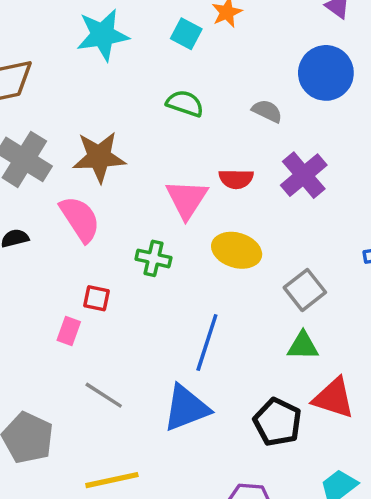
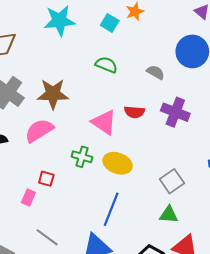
purple cross: (304, 175) -> (175, 112), turned -32
pink triangle: (187, 199) -> (104, 122), turned -32
pink semicircle: (80, 219) -> (39, 130), turned -92
yellow ellipse: (237, 250) -> (118, 163), moved

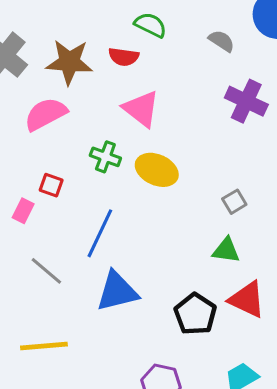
red semicircle: (134, 112) -> (124, 57), moved
gray square: (172, 181) -> (234, 202), size x0.7
blue line: (111, 209) -> (100, 233), moved

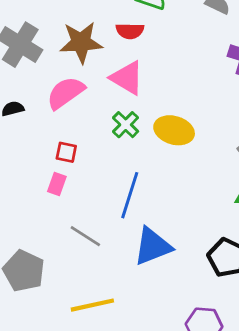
pink triangle: (141, 109) -> (127, 78), moved
green cross: (105, 157) -> (126, 125), turned 32
red square: (51, 185) -> (66, 152), moved

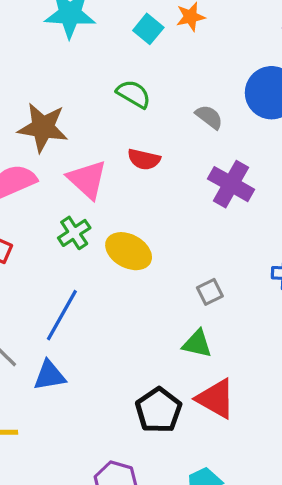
red semicircle: (130, 31) -> (144, 159), moved
blue triangle: (153, 246) -> (49, 375), moved, size x0.7

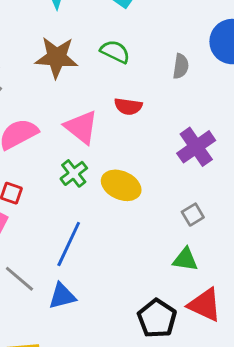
gray semicircle: (209, 117) -> (181, 66), turned 65
brown star: (43, 127) -> (57, 57), moved
purple cross: (231, 184) -> (196, 147), moved, turned 30

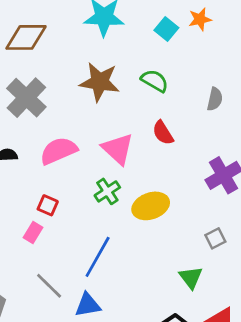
red semicircle: (128, 106) -> (163, 133), turned 45
yellow ellipse: (121, 185) -> (151, 206), turned -48
green triangle: (185, 259) -> (191, 278), moved, turned 40

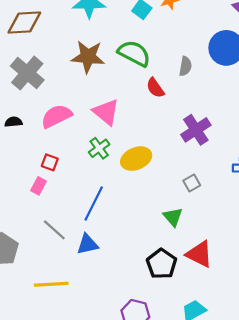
green semicircle: (155, 81) -> (134, 53), size x1.4
red semicircle: (163, 133) -> (155, 88), moved

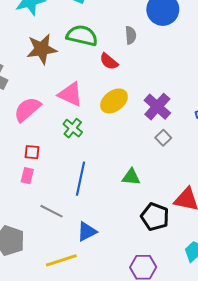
purple cross: (196, 130) -> (157, 107), moved
yellow ellipse: (136, 159) -> (114, 101), moved
green triangle: (173, 217) -> (131, 177), moved, turned -30
blue triangle: (87, 244) -> (87, 232), moved

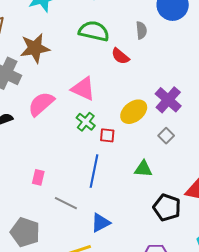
brown star: (42, 49) -> (35, 48), moved
yellow ellipse: (114, 101) -> (134, 112), moved
gray square: (163, 138) -> (166, 136), moved
red square: (32, 152) -> (107, 135), moved
pink rectangle: (27, 176) -> (38, 177), moved

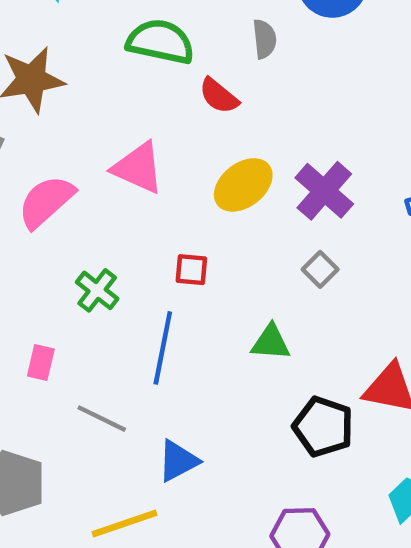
yellow ellipse: (134, 112) -> (243, 185), moved
green cross: (86, 122) -> (97, 290), moved

